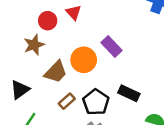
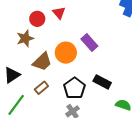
brown rectangle: (67, 101) -> (41, 88), moved

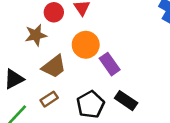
purple rectangle: (89, 42) -> (110, 64), moved
orange circle: (66, 53) -> (86, 45), moved

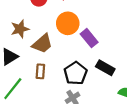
brown star: (36, 35) -> (20, 29), moved
brown rectangle: (49, 99) -> (40, 71), turned -48

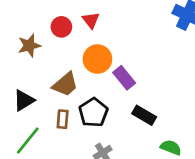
brown star: (20, 29) -> (29, 46), moved
black pentagon: (76, 73) -> (93, 113), moved

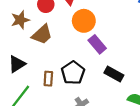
orange circle: (97, 59) -> (84, 21), moved
brown trapezoid: (65, 84) -> (42, 35), moved

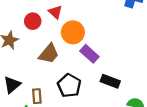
brown trapezoid: (42, 35) -> (49, 54), moved
brown rectangle: (48, 79) -> (37, 96), moved

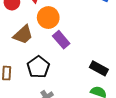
black rectangle: (110, 81) -> (99, 68), moved

